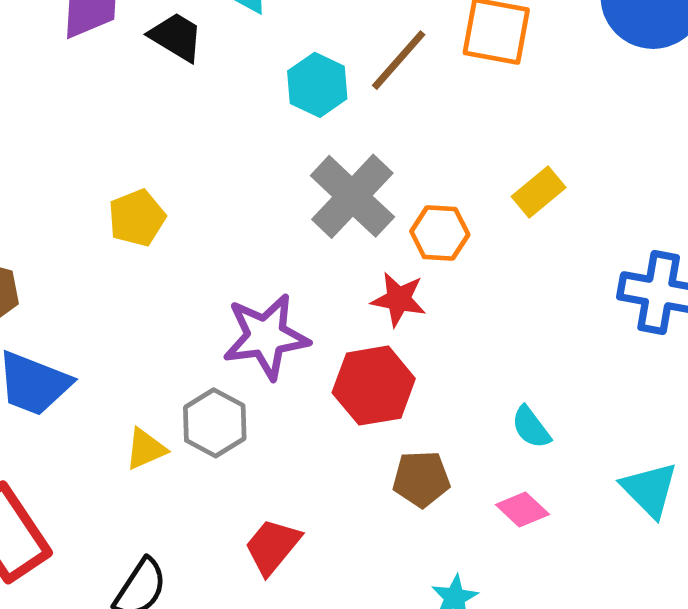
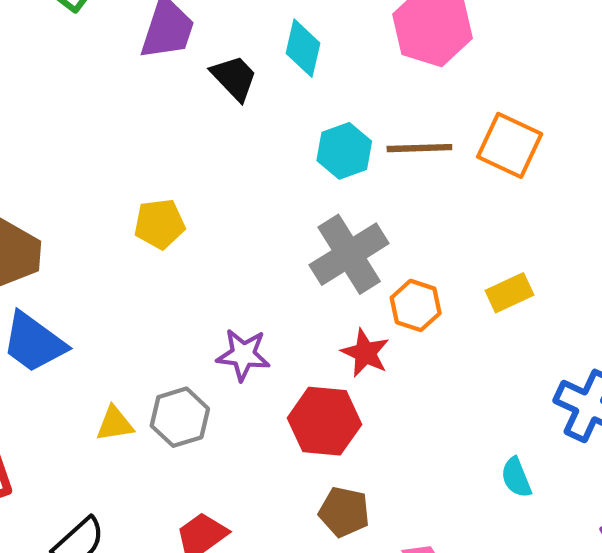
brown line: (399, 60) -> (419, 148), turned 32
purple star: (266, 336) -> (243, 355), size x0.7
cyan semicircle: (531, 427) -> (516, 477), moved

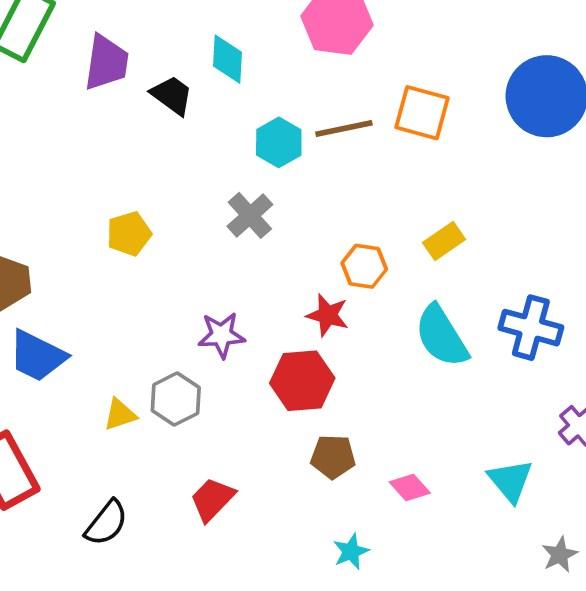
gray cross: (349, 254) -> (250, 215), moved, size x0.7
cyan semicircle: (516, 477) -> (441, 336), moved, size x1.8

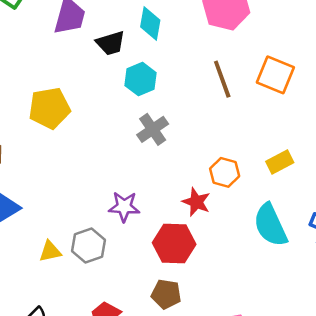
black trapezoid: (172, 95) -> (110, 43), turned 120
brown line: (344, 129) -> (222, 79), turned 75
cyan hexagon: (279, 142) -> (141, 79), moved
yellow pentagon: (129, 234) -> (49, 108), moved, size x1.4
brown pentagon: (333, 457) -> (166, 294), moved

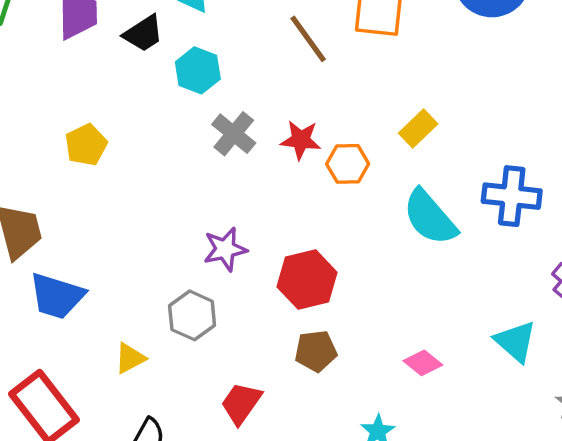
yellow pentagon: (49, 108) -> (86, 145), size x0.7
red star: (196, 202) -> (301, 140), moved
yellow triangle: (50, 251) -> (130, 358), moved

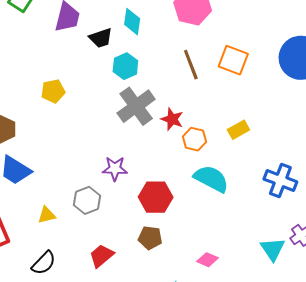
gray cross: (234, 134) -> (136, 106), size x1.5
cyan semicircle: (430, 217) -> (211, 179), moved, turned 144
cyan triangle: (515, 342) -> (273, 249), moved
pink diamond: (423, 363) -> (208, 260), turned -30

